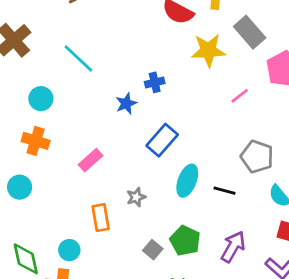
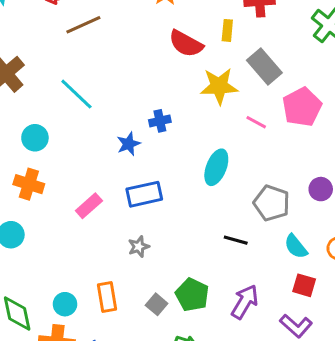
pink line: (240, 96) -> (256, 122), moved, turned 66
blue rectangle: (162, 140) -> (144, 194), moved, turned 36
cyan ellipse: (187, 181) -> (216, 167), moved
orange rectangle: (101, 218) -> (107, 297), moved

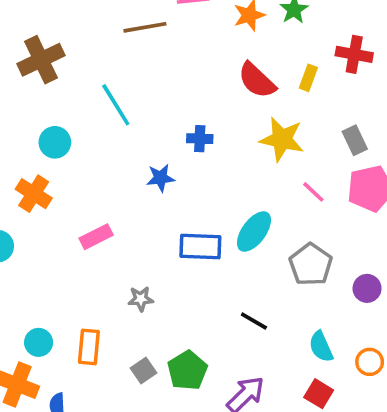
gray rectangle: (264, 66) -> (355, 140), moved, size x0.7
blue cross: (160, 121) -> (200, 139), moved
blue rectangle: (144, 194) -> (200, 246), moved
gray pentagon: (272, 203) -> (311, 265), moved

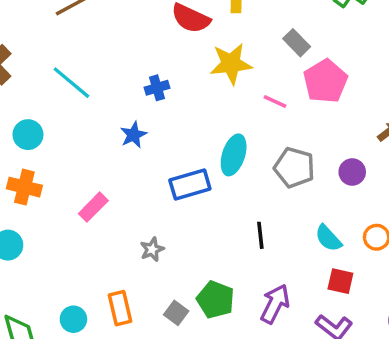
black line: (254, 321) -> (260, 235), turned 72

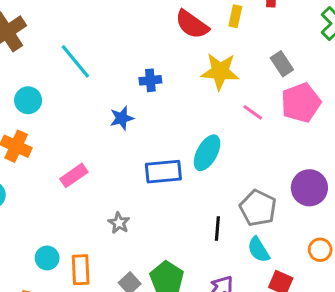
gray pentagon: (294, 168) -> (258, 208), moved
purple circle: (352, 172) -> (309, 188), size x1.5
cyan semicircle: (328, 238) -> (258, 250), moved
gray star: (152, 249) -> (119, 223), turned -30
cyan circle: (73, 319) -> (47, 258), moved

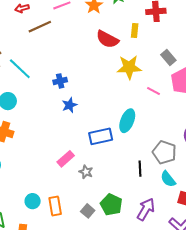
cyan line: (75, 61) -> (20, 69), moved
blue cross: (150, 80) -> (60, 81), moved
pink rectangle: (74, 175) -> (66, 159), moved
gray star: (119, 223) -> (86, 172), moved

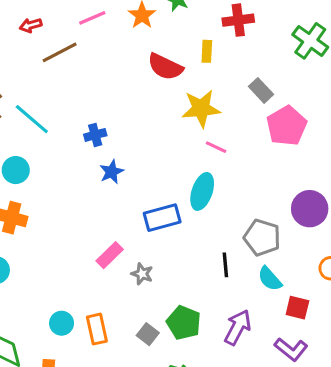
pink line: (154, 91) -> (216, 147), moved

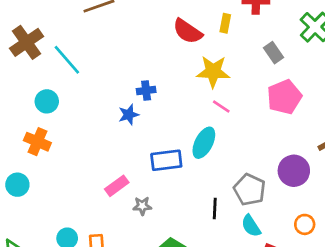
gray rectangle: (261, 90) -> (274, 53), moved
blue cross: (95, 135) -> (146, 90), moved
gray star: (142, 274) -> (142, 206), turned -30

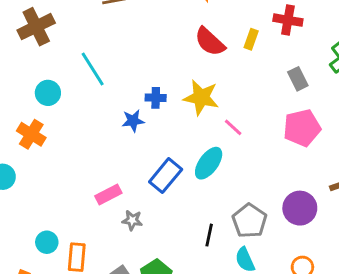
cyan line: (67, 60) -> (93, 69), moved
yellow star: (213, 72) -> (201, 98), moved
blue rectangle: (166, 160) -> (166, 176), turned -52

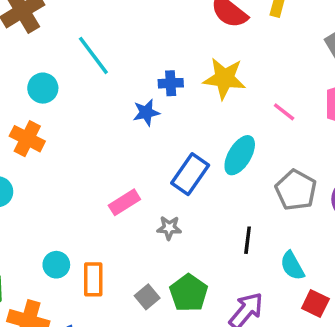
pink line: (233, 127) -> (284, 112), moved
gray star: (132, 220) -> (169, 228), moved
gray pentagon: (249, 221) -> (296, 190), moved

